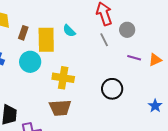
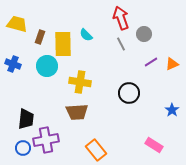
purple line: (134, 58) -> (151, 62), turned -48

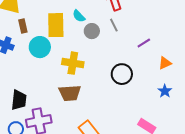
gray circle: (144, 34) -> (92, 31), moved
brown rectangle: (40, 37) -> (23, 26), moved, turned -32
orange triangle: (172, 64) -> (165, 63), moved

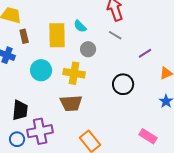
gray line: (114, 25) -> (115, 35), turned -32
gray circle: (92, 31) -> (88, 49), moved
cyan circle: (40, 47) -> (41, 70), moved

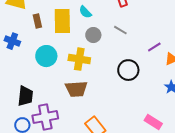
gray line: (115, 35) -> (120, 30), moved
brown rectangle: (24, 36) -> (37, 21), moved
purple line: (145, 53) -> (154, 47), moved

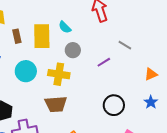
gray line: (120, 30) -> (125, 45), moved
purple line: (154, 47) -> (104, 62), moved
black circle: (128, 70) -> (114, 105), moved

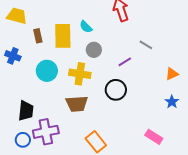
black circle: (114, 105) -> (116, 90), moved

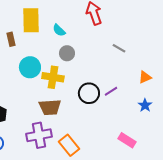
yellow rectangle: (63, 36) -> (31, 20), moved
purple line: (125, 62) -> (111, 91), moved
cyan circle: (47, 71) -> (30, 67), moved
purple cross: (46, 132) -> (39, 135), moved

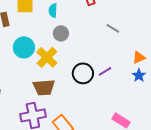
cyan semicircle: (59, 30) -> (53, 10), turned 48
yellow cross: (53, 77) -> (47, 57), turned 35
blue star: (145, 105) -> (139, 75), moved

